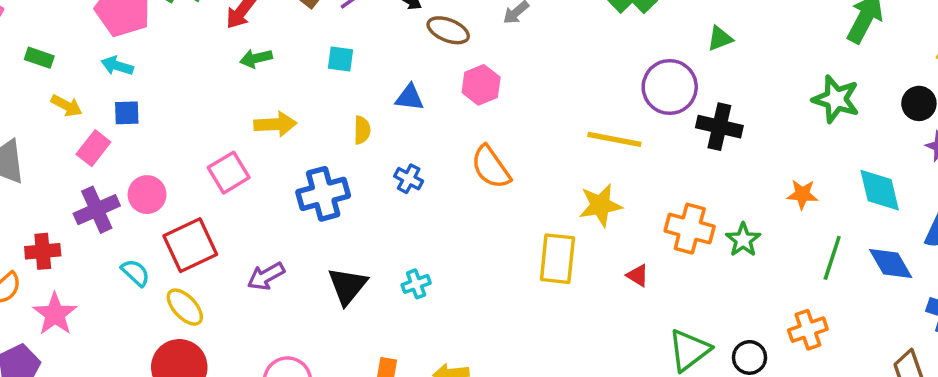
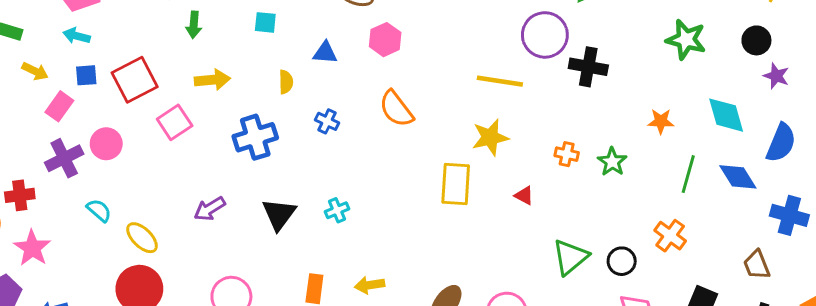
green arrow: (256, 58) -> (194, 25), turned -70
orange cross: (690, 229) -> (567, 154), size x0.6
red square: (190, 245) -> (135, 80), moved
orange cross: (808, 330) -> (670, 236), turned -32

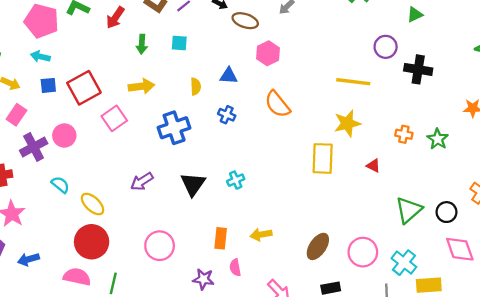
green arrow: (194, 25) -> (142, 44), moved
purple circle: (545, 35) -> (386, 47), size x0.7
blue triangle: (325, 53) -> (229, 76), moved
pink rectangle: (59, 106) -> (16, 115), moved

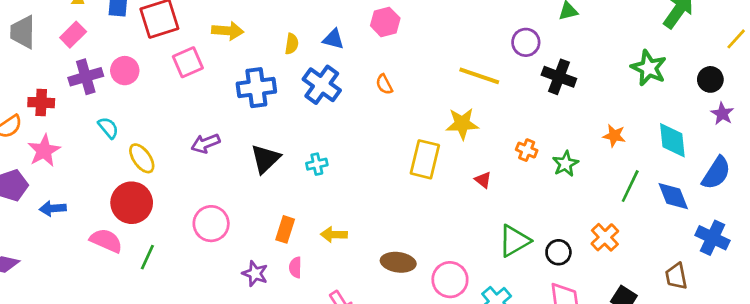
orange semicircle: (277, 104) -> (384, 84), size x0.6
blue cross: (227, 115) -> (322, 85), size x1.8
brown ellipse: (318, 246) -> (398, 262), turned 52

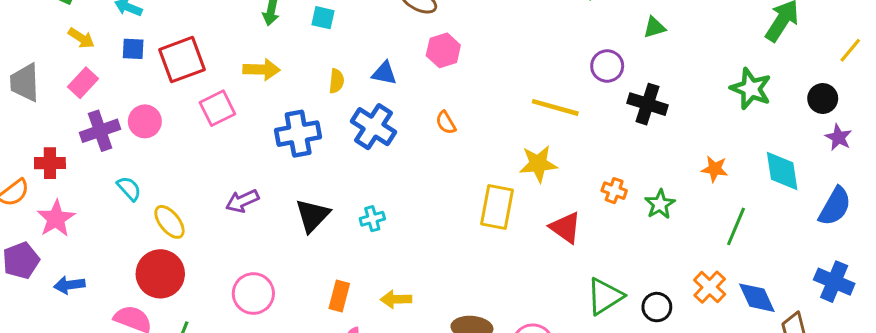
red triangle: (483, 180) -> (566, 228), size x1.6
blue diamond: (673, 196) -> (757, 298), moved

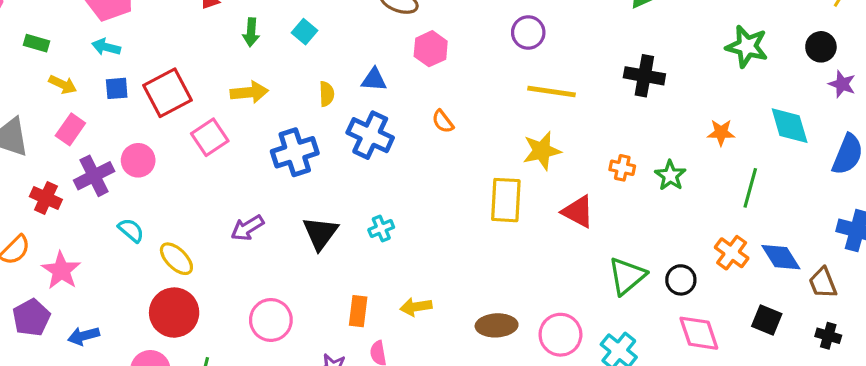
cyan square: (323, 18) -> (305, 32), turned 35
purple circle: (607, 66) -> (528, 32), moved
red cross: (50, 163) -> (46, 198), moved, turned 32

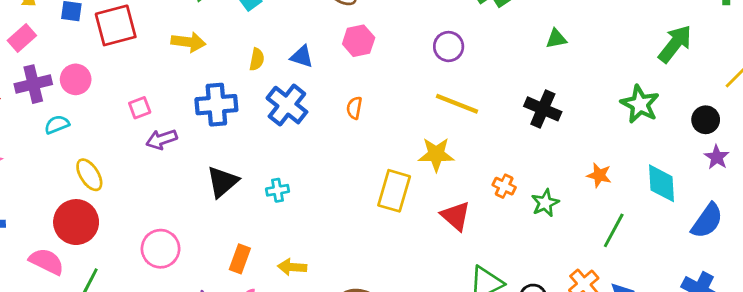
orange semicircle: (443, 121) -> (354, 108), turned 35
pink square: (210, 137) -> (140, 108), moved, size x0.7
purple arrow: (247, 228) -> (162, 139), moved
cyan semicircle: (131, 230) -> (57, 125), moved, turned -75

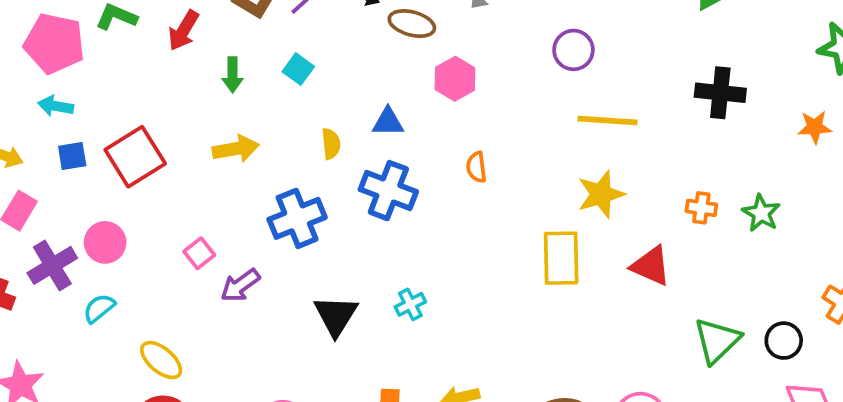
orange star: (599, 175) -> (815, 127), moved

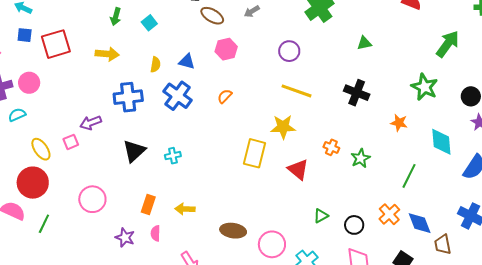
orange semicircle: (476, 167) -> (225, 96), turned 35
pink square: (199, 253) -> (71, 142), moved
green triangle: (717, 341) -> (321, 216), size x0.6

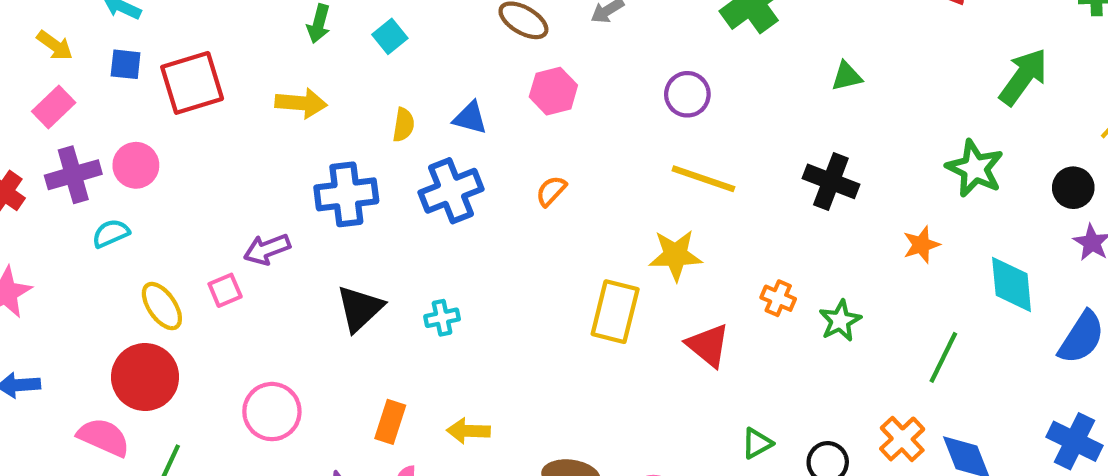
blue cross: (178, 96) -> (451, 191), turned 32
orange star: (399, 123) -> (921, 245), turned -30

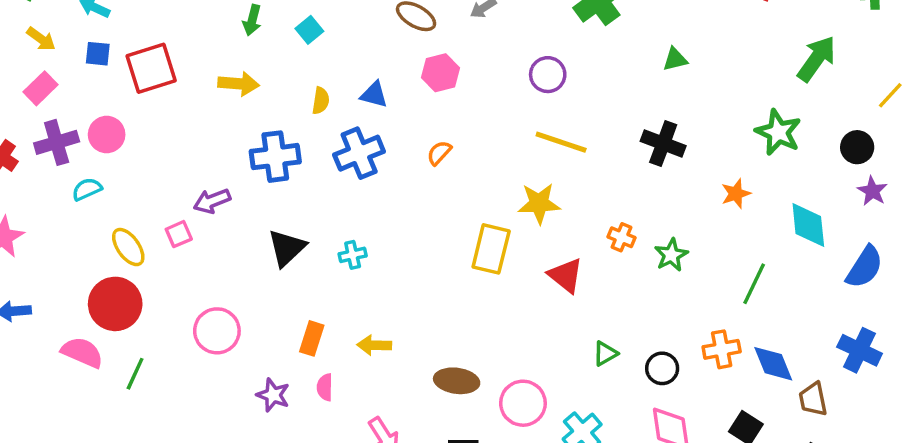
orange cross: (902, 439) -> (722, 349), turned 33

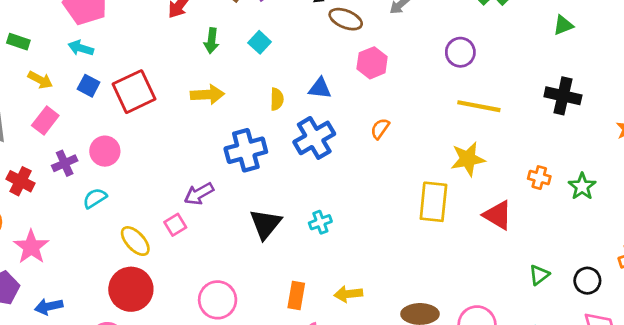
blue square: (98, 54) -> (89, 86), turned 30
purple cross: (57, 142) -> (65, 163), size x0.7

